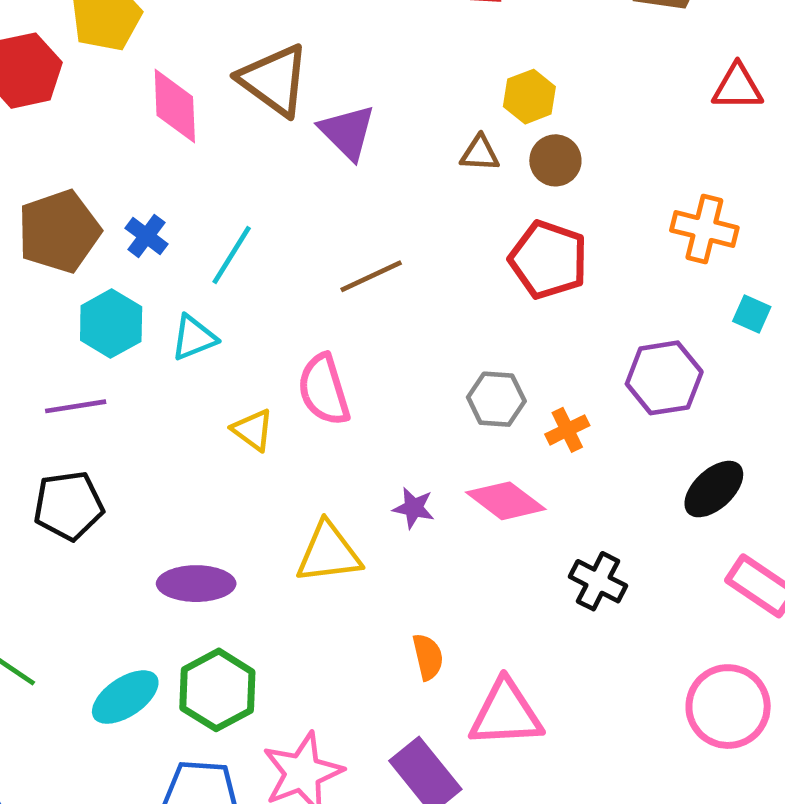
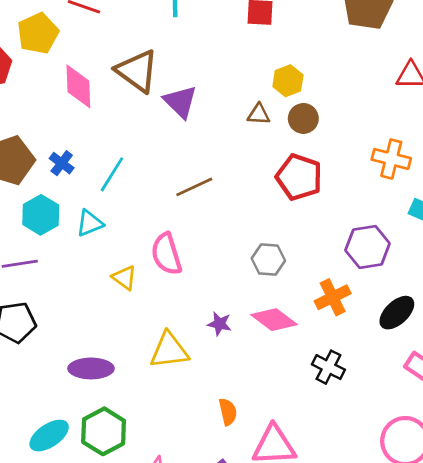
orange cross: (567, 430) -> (333, 297), moved, size x1.4

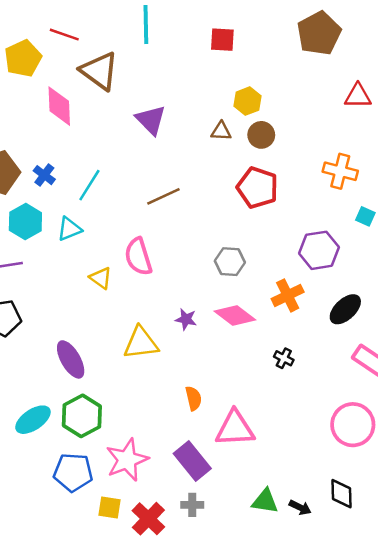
brown triangle: (137, 71) -> (99, 71), moved
black cross: (328, 367) -> (284, 358), size x0.7
purple ellipse: (91, 368) -> (71, 359), turned 60

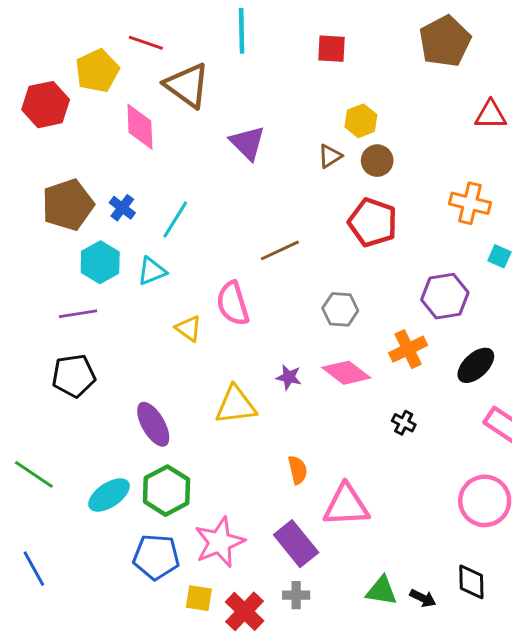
brown triangle: (221, 131) -> (330, 156), turned -35
brown line: (163, 196) -> (280, 250), moved

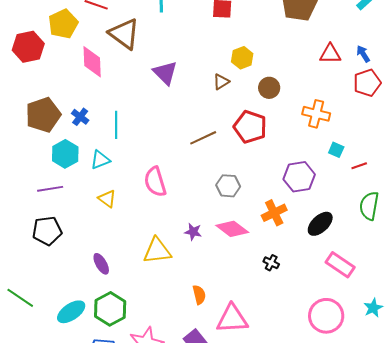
brown circle: (377, 161) -> (269, 88), moved
cyan line: (175, 220) -> (116, 125), turned -32
brown line: (280, 250) -> (203, 138), moved
yellow triangle: (189, 329) -> (107, 199), moved
purple ellipse: (153, 424) -> (101, 264), size x0.7

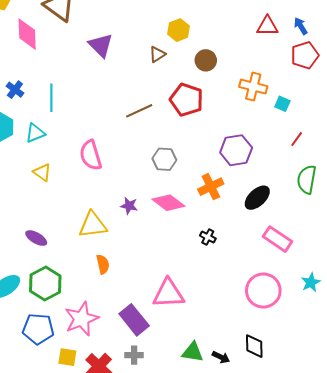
cyan square: (336, 150) -> (282, 104), moved
red line: (359, 166) -> (297, 139), turned -35
purple ellipse: (101, 264) -> (36, 238), turned -30
orange semicircle: (199, 295) -> (103, 264), moved

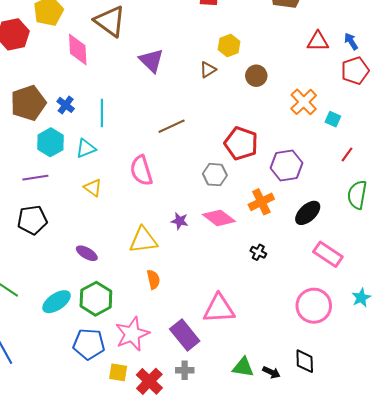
orange cross: (253, 87) -> (304, 102), turned 32
red pentagon: (187, 100) -> (241, 143), moved
brown line: (139, 111) -> (172, 126), moved

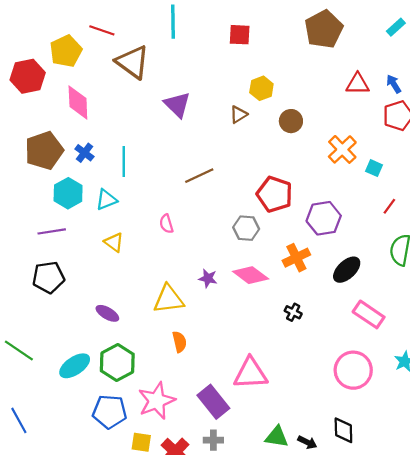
pink diamond: (78, 49) -> (78, 102), moved
pink semicircle: (141, 171) -> (166, 224), size x0.6

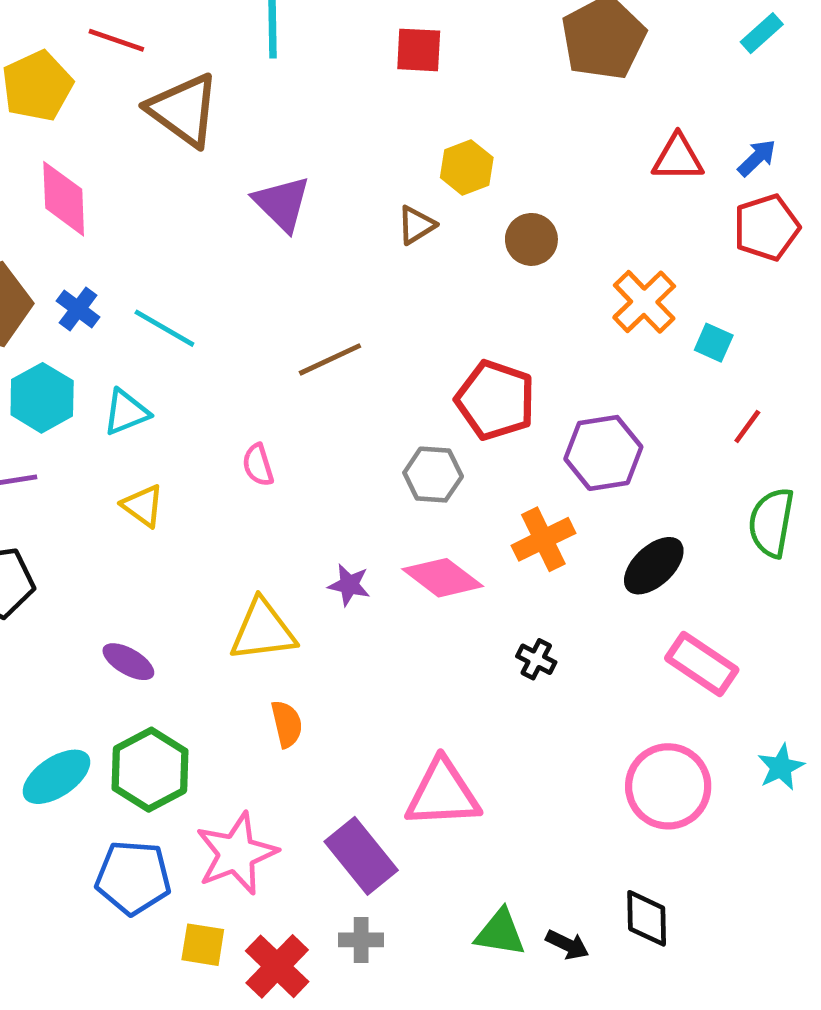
blue arrow: (394, 84) -> (757, 158), turned 78
cyan line: (124, 161) -> (164, 328), turned -60

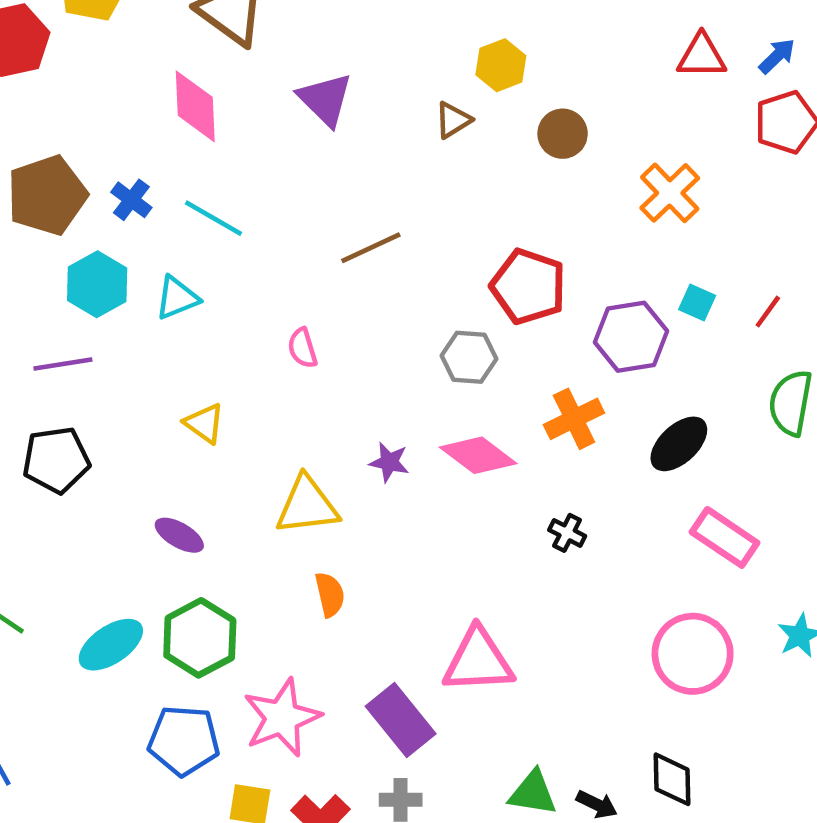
pink diamond: (64, 199) -> (195, 106), moved
cyan square: (714, 343) -> (697, 302), moved
yellow triangle: (143, 506) -> (204, 423), moved

